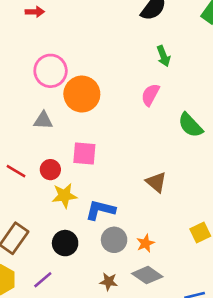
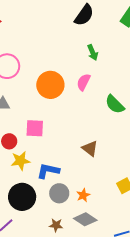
orange circle: (82, 94) -> (50, 85), moved
black circle: (65, 243) -> (22, 197), size x1.4

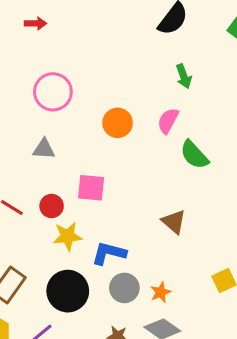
orange circle: (50, 85) -> (118, 123), size x0.7
green semicircle: (115, 104) -> (194, 155), moved

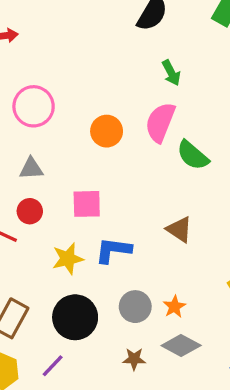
pink semicircle: (168, 121) -> (160, 122), size x1.4
red circle: (52, 206) -> (30, 211), moved
blue L-shape: (109, 253) -> (113, 250), moved

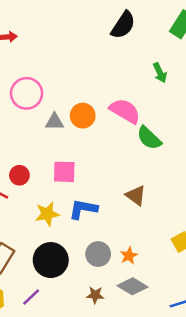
green arrow: (171, 73) -> (160, 73), moved
pink semicircle: (160, 122) -> (125, 111), turned 96
gray triangle: (31, 169) -> (54, 122), moved

